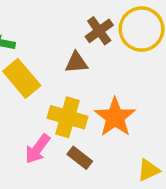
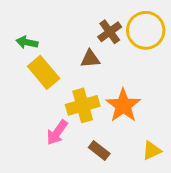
yellow cross: (67, 117) -> (83, 105), turned -32
brown rectangle: (80, 158) -> (99, 151), moved

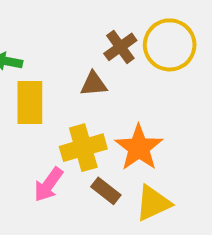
yellow rectangle: (44, 72) -> (30, 102), turned 40
brown rectangle: (99, 151) -> (106, 191), moved
yellow triangle: (152, 151) -> (153, 203), moved, size x1.4

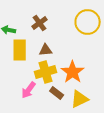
brown cross: (120, 47) -> (40, 23), moved
brown triangle: (94, 84) -> (46, 50), moved

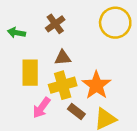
yellow rectangle: (20, 50) -> (30, 73), moved

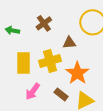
brown triangle: (63, 58) -> (69, 43), moved
yellow cross: (63, 85) -> (50, 61), moved

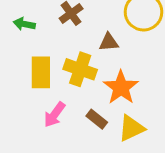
yellow cross: (50, 61) -> (80, 69), turned 35

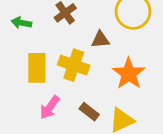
orange star: (121, 87) -> (129, 74), moved

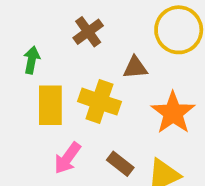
green arrow: (21, 23) -> (32, 60), moved, turned 90

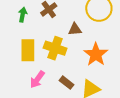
green arrow: (32, 60) -> (23, 15), moved

